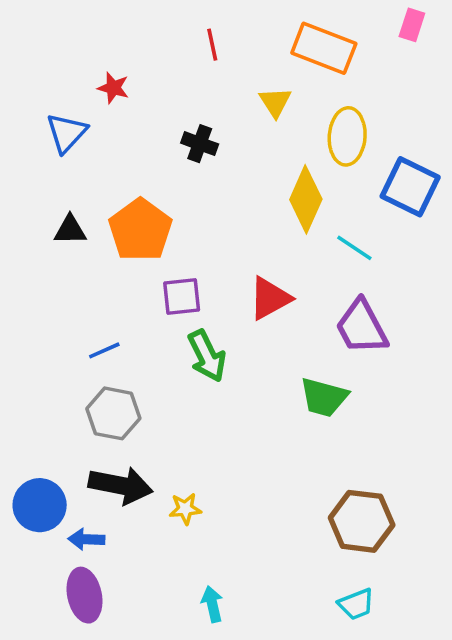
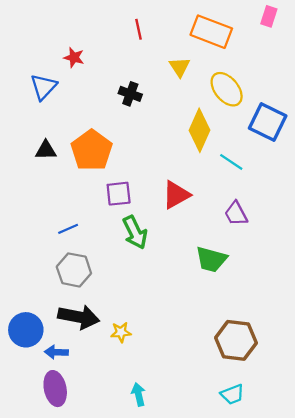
yellow ellipse: (347, 136) -> (227, 89), turned -44
purple trapezoid: (362, 327) -> (236, 214), size x0.7

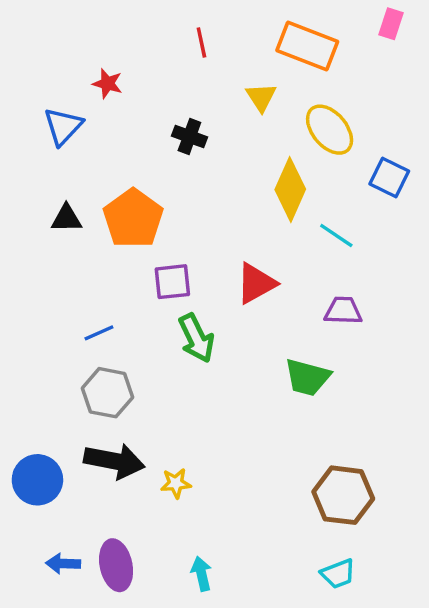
blue square: (268, 122) -> (389, 177), size x0.7
purple trapezoid: (236, 214) -> (343, 311), turned 120
blue arrow: (56, 352) -> (63, 563), moved
purple ellipse: (55, 389) -> (116, 565), moved

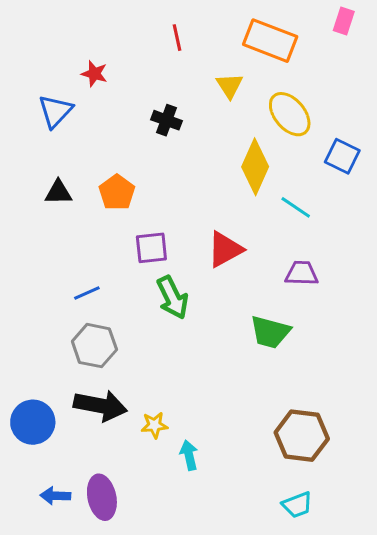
orange pentagon: (133, 218) -> (117, 192), size x0.7
cyan arrow: (201, 574) -> (189, 455), moved

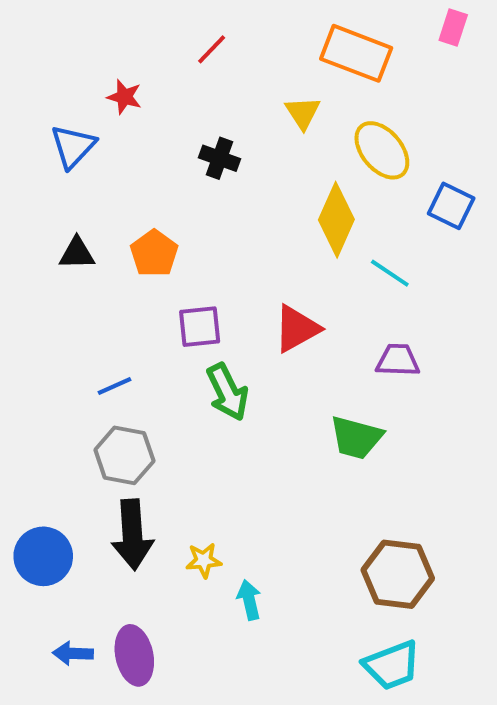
red line: (177, 38) -> (212, 49), moved, turned 56
black arrow: (100, 406) -> (132, 535), turned 75
cyan trapezoid: (297, 505) -> (392, 665), size x1.4

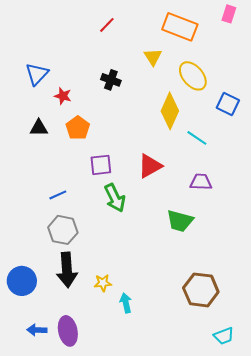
red star: (124, 97) -> (63, 96), moved
cyan trapezoid: (392, 665) -> (224, 336), moved, size x0.7

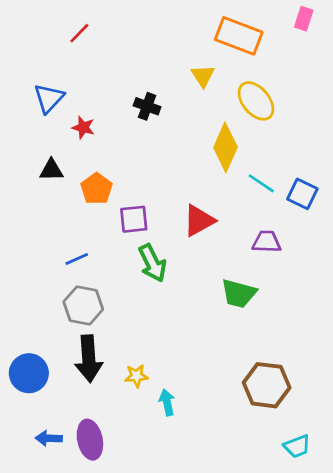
red line: (107, 25) -> (79, 33), moved
blue square: (228, 104) -> (302, 194), moved
orange pentagon: (78, 128) -> (97, 189), moved

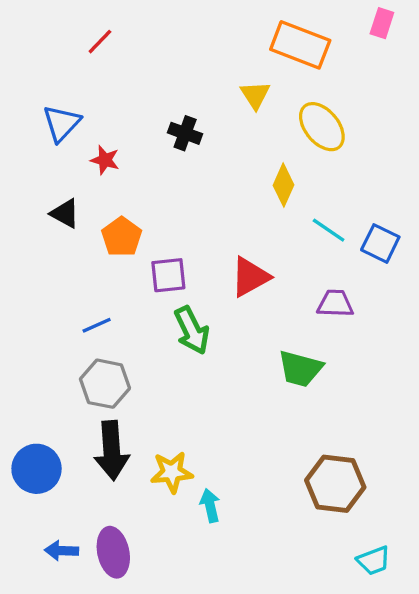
yellow diamond: (225, 147) -> (284, 185), size x0.7
black triangle: (51, 170) -> (65, 213), turned 30
yellow star: (136, 376) -> (172, 472), size x1.4

